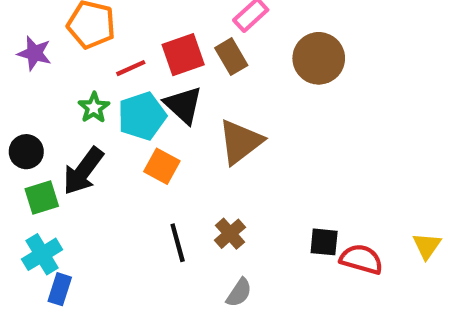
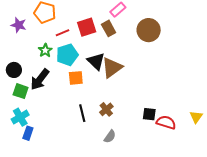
black triangle: (183, 105) -> (96, 61), moved
orange square: (162, 166) -> (76, 78), turned -35
green square: (42, 197) -> (21, 91), turned 35

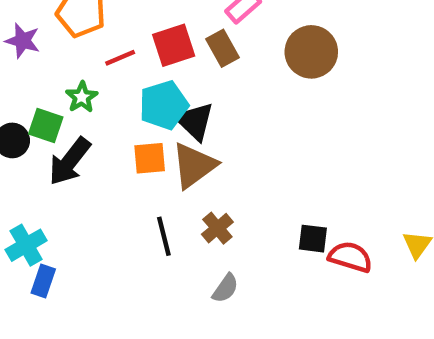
cyan pentagon: (67, 55) -> (164, 105), moved
brown triangle: (112, 68) -> (194, 166), moved
green square: (21, 91) -> (46, 125), moved

